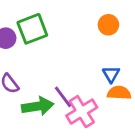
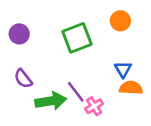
green square: (32, 29) -> (77, 38), moved
pink cross: (82, 112) -> (94, 106), size x0.6

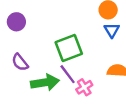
green square: (77, 38) -> (69, 48), moved
blue triangle: (123, 69) -> (112, 30), moved

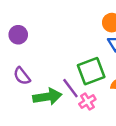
green square: (69, 48) -> (91, 71), moved

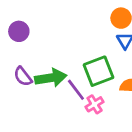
green arrow: (47, 97) -> (51, 78), moved

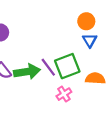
purple line: (76, 90) -> (48, 67), moved

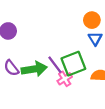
pink cross: (64, 94) -> (65, 79), moved

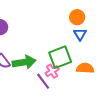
purple line: (55, 65) -> (43, 81), moved

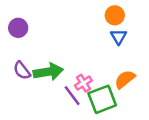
green square: (60, 57) -> (102, 99), moved
orange semicircle: (85, 68) -> (125, 79), turned -42

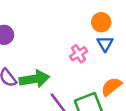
pink cross: (83, 83) -> (78, 54), moved

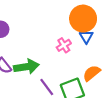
orange circle: (101, 22) -> (83, 19), size x1.6

